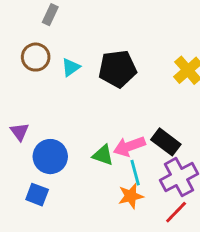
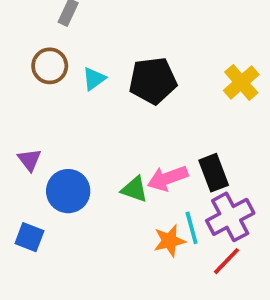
black rectangle: (166, 142) -> (214, 173), turned 32
cyan line: (135, 173) -> (192, 228), moved
blue square: (37, 195) -> (29, 237), moved

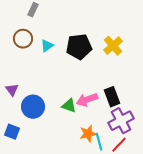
yellow cross: (241, 82) -> (113, 46), moved
cyan line: (192, 228) -> (99, 142), moved

